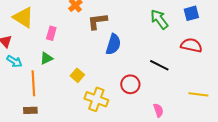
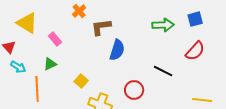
green arrow: (159, 19) -> (163, 25), turned 125
pink rectangle: (51, 33) -> (55, 39), turned -56
red semicircle: (191, 45) -> (195, 51), turned 120

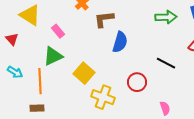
green triangle: (50, 64) -> (53, 56), size x1.5
cyan arrow: (18, 67) -> (15, 72), moved
yellow square: (81, 81) -> (84, 73), size x1.5

